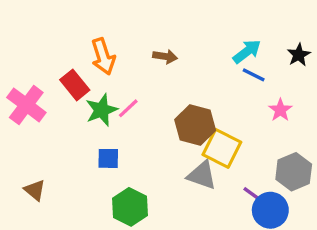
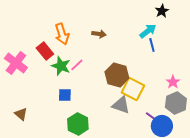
black star: (299, 55) -> (162, 11), moved
blue line: (254, 75) -> (152, 45), turned 48
green star: (102, 110) -> (61, 66), turned -30
pink star: (280, 110) -> (173, 82), moved

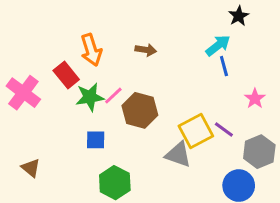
green star: (61, 66) -> (90, 97), turned -30
brown hexagon: (117, 75) -> (140, 110), moved
pink star: (173, 82) -> (255, 99), moved
yellow square: (133, 89) -> (196, 131), turned 35
purple line: (152, 117) -> (224, 130), moved

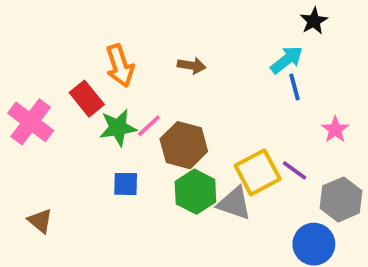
green hexagon: (115, 183) -> (195, 192), moved

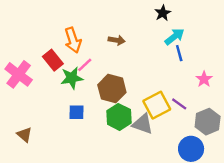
black star: (314, 21) -> (163, 13), moved
pink line: (149, 126) -> (85, 65), moved

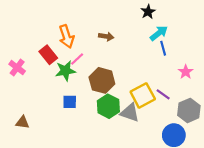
pink cross: (19, 74) -> (17, 68), size x0.7
brown triangle: (25, 135) -> (22, 122), turned -32

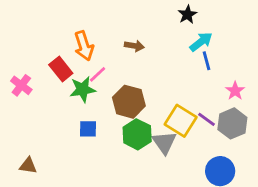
yellow square: (143, 95) -> (181, 121), turned -30
gray hexagon: (189, 110) -> (232, 123), moved
gray triangle: (130, 113) -> (164, 143), turned 36
brown triangle: (22, 122) -> (28, 166), moved

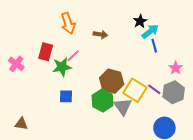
black star: (187, 15) -> (140, 21), moved
orange arrow: (84, 46) -> (68, 23), moved
red rectangle: (61, 69) -> (46, 52), turned 54
brown hexagon: (129, 102) -> (112, 81), moved

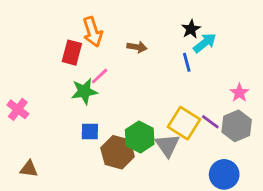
blue line: (154, 46) -> (187, 62), moved
red rectangle: (46, 52) -> (72, 53), moved
pink cross: (16, 64) -> (18, 109), moved
brown hexagon: (112, 81) -> (118, 152), moved

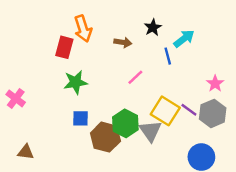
black star: (191, 29) -> (153, 27), moved
pink line: (100, 76) -> (135, 77), moved

